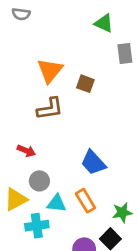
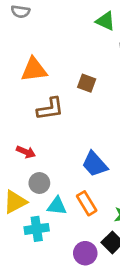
orange triangle: (50, 71) -> (34, 70), moved, turned 44

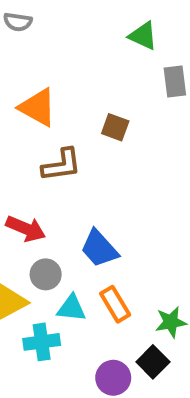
orange triangle: (34, 70) -> (38, 107), turned 36
red arrow: (26, 152) -> (26, 229), size x1.4
blue trapezoid: (95, 164) -> (99, 249), moved

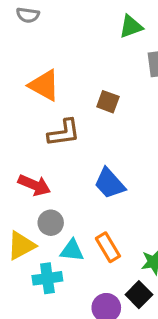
green triangle: (143, 36) -> (131, 26), turned -45
blue trapezoid: (99, 249) -> (110, 183), moved

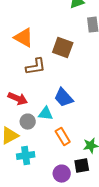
brown square: (108, 102) -> (63, 48), size x1.5
cyan triangle: (72, 250) -> (46, 114), moved
black square: (139, 295) -> (82, 166), turned 35

